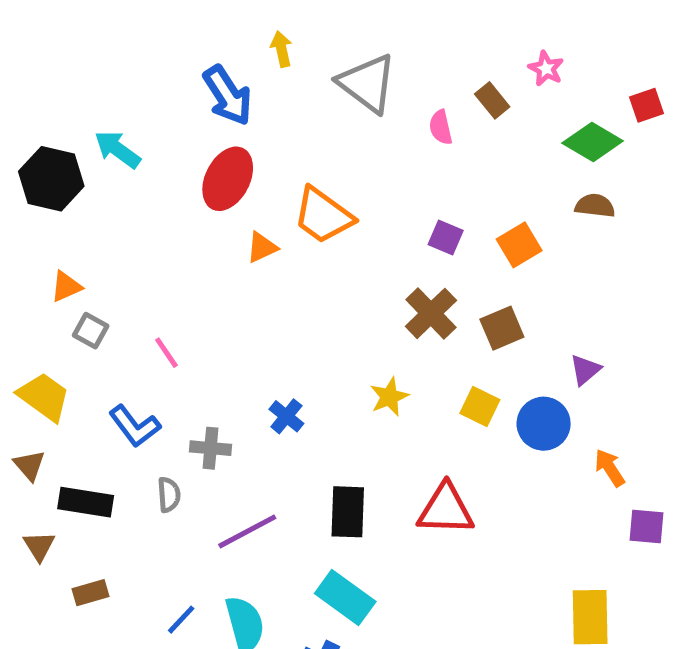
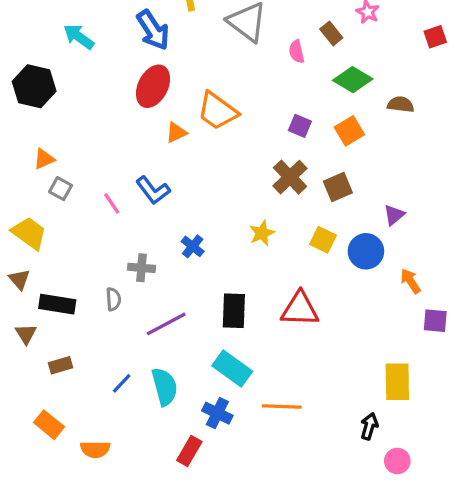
green diamond: (593, 142) -> (353, 80), moved
cyan arrow: (117, 149) -> (79, 37), moved
blue L-shape: (135, 426) -> (153, 190), moved

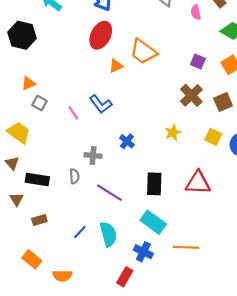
purple line: (166, 324) -> (109, 193), turned 60

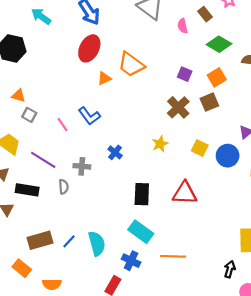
orange triangle: (29, 83) -> (19, 96), turned 40
brown square: (223, 102) -> (209, 102), moved
purple line: (109, 193) -> (43, 160), moved
brown rectangle: (39, 220) -> (40, 240), moved, size x1.6

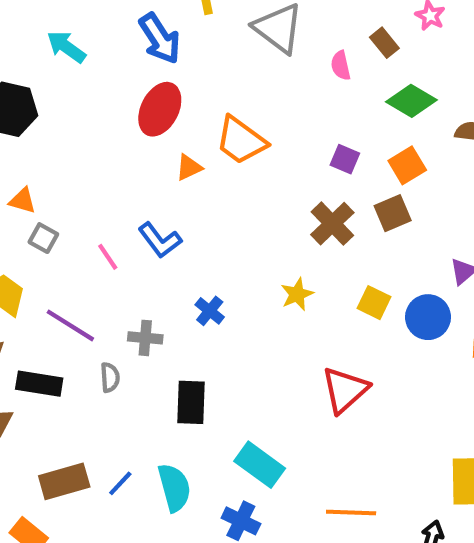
red triangle: (185, 193) -> (345, 390), turned -44
black rectangle: (142, 194) -> (191, 402), moved
orange line: (173, 256) -> (351, 513), moved

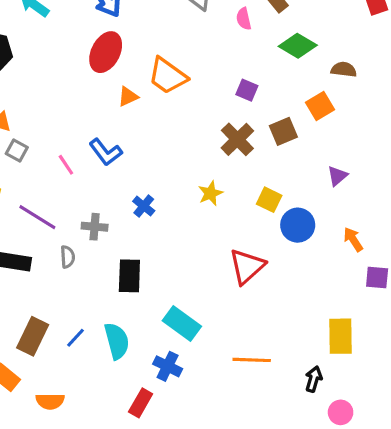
orange square: (407, 165) -> (320, 106), moved
blue circle: (428, 317) -> (298, 225), moved
brown rectangle: (64, 481) -> (33, 336), turned -48

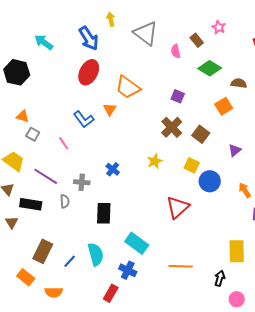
orange triangle: (128, 97) -> (110, 109), moved, turned -32
brown square: (283, 131) -> (201, 134), moved, turned -30
blue L-shape: (106, 152) -> (84, 119), moved
blue line: (75, 338) -> (70, 261), moved

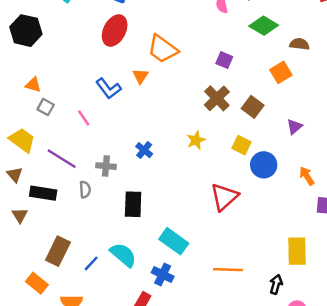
cyan semicircle: (96, 254) -> (123, 255), turned -35

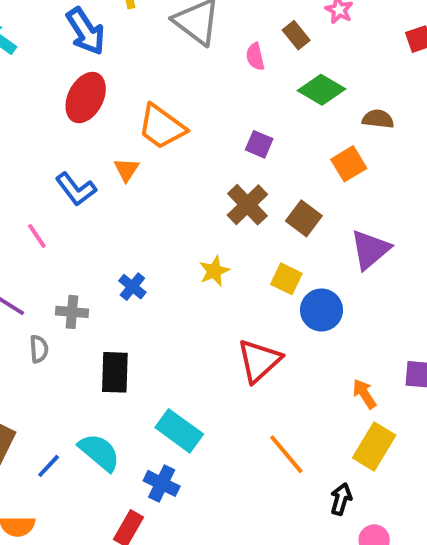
purple triangle: (294, 127) -> (370, 250), size x1.6
orange arrow: (307, 176) -> (364, 394), moved
yellow rectangle: (297, 251) -> (374, 446), turned 32
orange line: (228, 270) -> (286, 454), moved, turned 48

